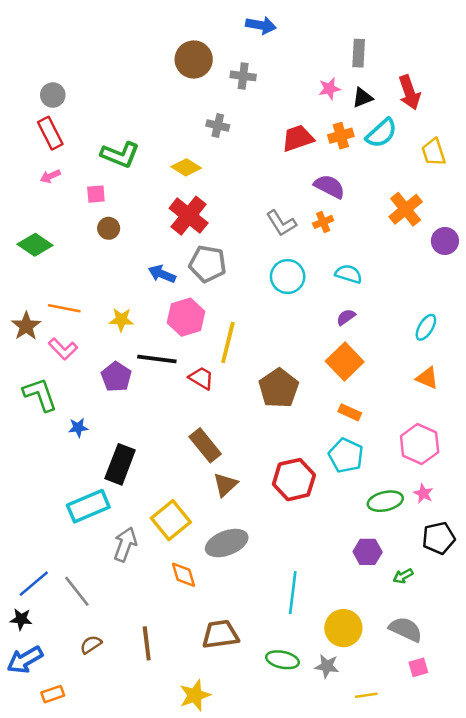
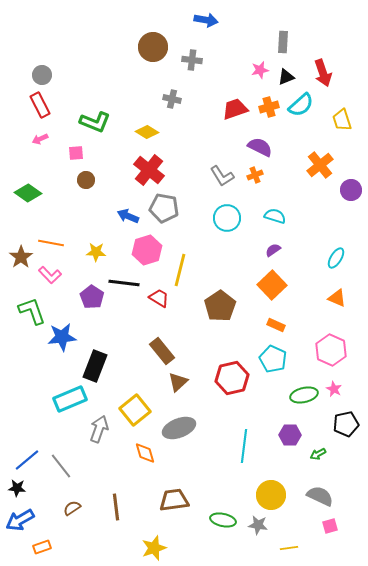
blue star: (78, 428) -> (62, 337), size x1.8
cyan line: (293, 593) -> (244, 446), moved

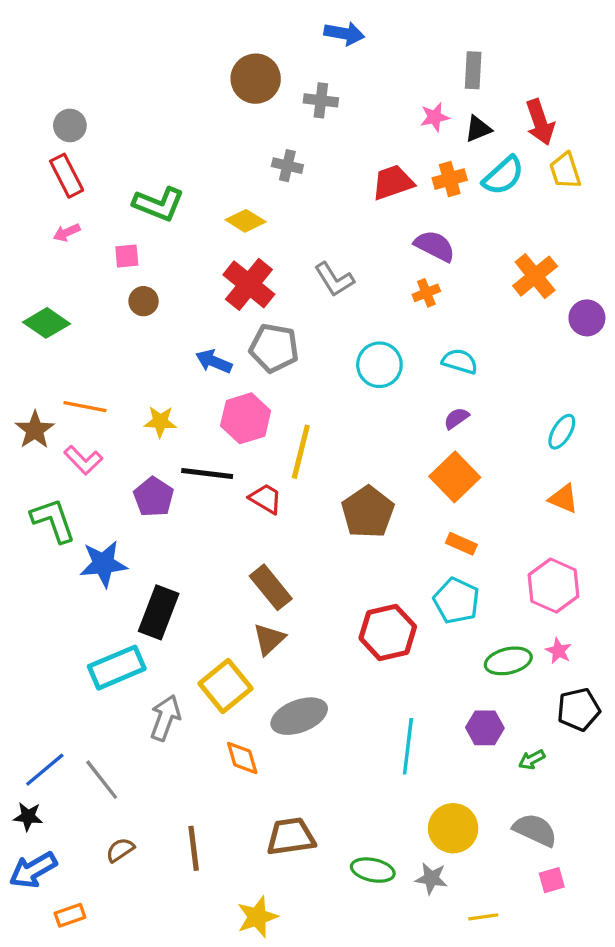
yellow trapezoid: (342, 120) -> (565, 171), moved
gray L-shape: (222, 176) -> (334, 279), moved
brown triangle: (178, 382) -> (269, 639), moved

